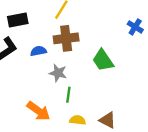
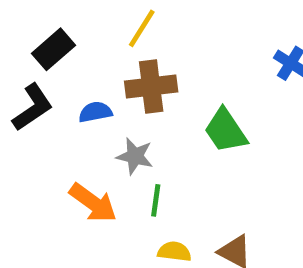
black rectangle: (18, 20) -> (53, 49), turned -30
orange arrow: (38, 111) -> (93, 203), moved

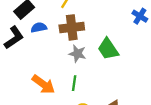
blue semicircle: (95, 112) -> (39, 27), moved
gray star: (135, 156) -> (77, 54), moved

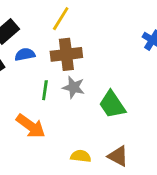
green trapezoid: (108, 49) -> (112, 105), moved
green line: (74, 83) -> (45, 90), moved

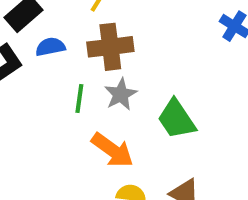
gray star: (74, 87) -> (121, 94), turned 30
orange arrow: (31, 126) -> (112, 150), moved

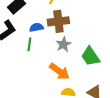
blue semicircle: (50, 47) -> (36, 27), moved
green line: (79, 98) -> (29, 44), moved

